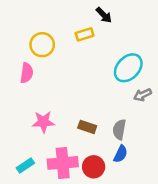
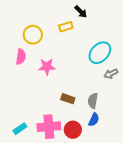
pink star: (43, 122) -> (47, 67), moved

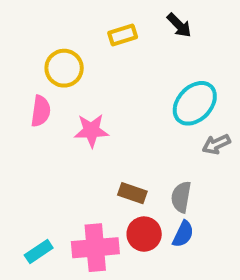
black arrow: (81, 12) -> (179, 25), moved
yellow rectangle: (66, 27) -> (123, 35), moved
red circle: (73, 130) -> (144, 234), moved

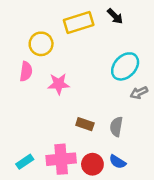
yellow rectangle: (123, 35) -> (79, 22), size x1.6
red circle: (144, 234) -> (92, 164), moved
blue semicircle: (183, 234) -> (118, 162), moved, turned 96

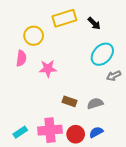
black arrow: (115, 16) -> (94, 23), moved
gray semicircle: (116, 127) -> (95, 103), turned 63
blue semicircle: (118, 162) -> (96, 132), turned 120

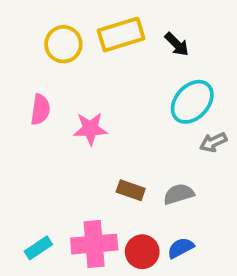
yellow circle: (34, 36) -> (63, 44), moved

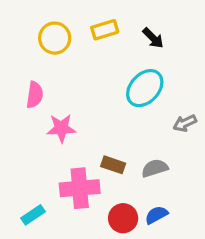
yellow rectangle: (121, 35) -> (105, 30), size x0.7
cyan ellipse: (192, 102) -> (145, 88), moved
pink star: (90, 129) -> (61, 128), moved
pink cross: (94, 244) -> (80, 188), moved

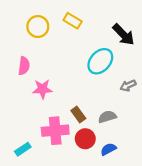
yellow rectangle: (105, 30) -> (73, 21), turned 48
black arrow: (153, 38) -> (123, 35), moved, size x1.5
brown rectangle: (113, 165) -> (78, 114), turned 35
red circle: (123, 218) -> (85, 139), moved

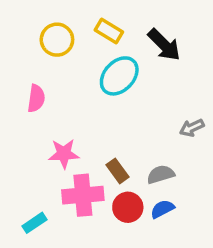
black arrow: (123, 35) -> (164, 45), moved
cyan ellipse: (100, 61) -> (119, 76), moved
pink star: (42, 89) -> (64, 154), moved
blue semicircle: (108, 149) -> (162, 209), moved

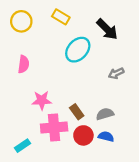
yellow rectangle: (109, 31) -> (61, 17), moved
yellow circle: (57, 40) -> (21, 21), moved
gray arrow: (192, 128) -> (116, 73), moved
blue semicircle: (162, 209) -> (106, 137), turned 42

